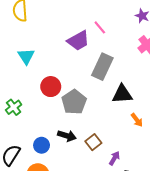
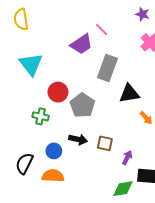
cyan triangle: (26, 56) -> (31, 64), size x1.4
green cross: (14, 107) -> (41, 116), moved, turned -35
brown square: (93, 142) -> (105, 143), turned -35

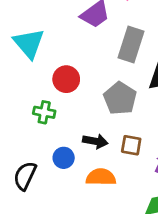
gray pentagon: (82, 105) -> (120, 98), moved
orange semicircle: (53, 176) -> (101, 177), moved

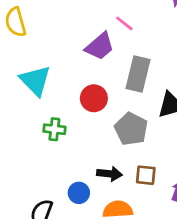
red circle: (66, 79) -> (94, 98), moved
green cross: (44, 112) -> (54, 129), moved

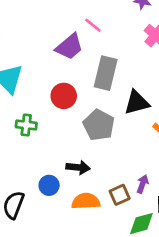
brown square: (146, 175) -> (120, 195), moved, turned -30

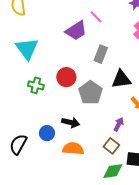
gray rectangle: (106, 73) -> (101, 54), size x0.7
red circle: (64, 96) -> (66, 77), moved
purple arrow: (143, 184) -> (119, 124), moved
brown square: (120, 195) -> (111, 146), moved, turned -35

